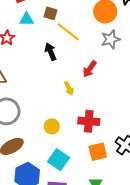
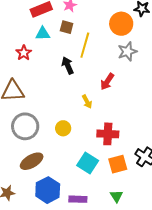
yellow line: (68, 32) -> (85, 45), turned 70
yellow circle: (52, 126) -> (63, 128), moved
cyan square: (58, 160) -> (88, 163), moved

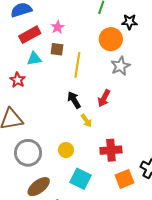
black arrow: (68, 65) -> (74, 100), moved
cyan square: (88, 163) -> (81, 179), moved

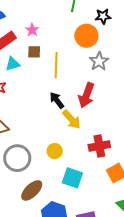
red arrow: (104, 98) -> (86, 95), size x1.4
yellow arrow: (86, 121) -> (72, 119), size x1.5

